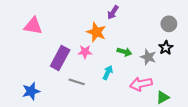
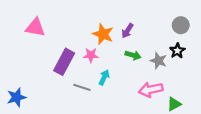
purple arrow: (113, 12) -> (127, 31), moved
cyan arrow: (108, 73) -> (104, 77), moved
blue star: (31, 91) -> (16, 97), moved

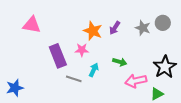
black star: (177, 51) -> (165, 67), moved, size x1.6
green arrow: (133, 55) -> (120, 62), moved
gray star: (159, 61) -> (143, 28), moved
purple rectangle: (64, 62) -> (58, 56), turned -50

